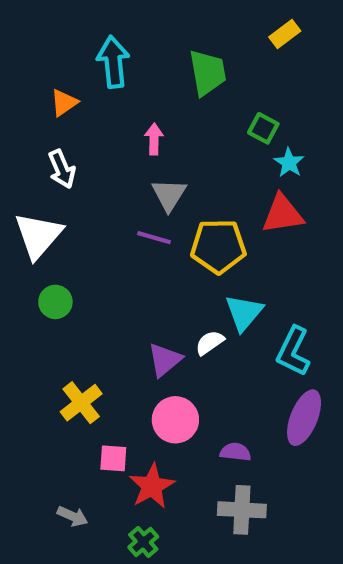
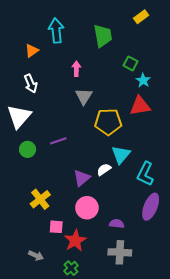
purple line: (154, 238) -> (58, 141), moved, turned -35

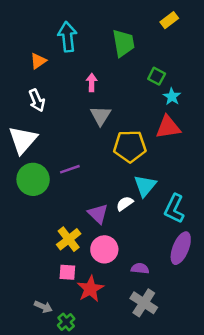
green circle: (28, 149) -> (33, 179), size x1.6
purple triangle: (82, 178) -> (98, 214), turned -36
yellow cross: (40, 199) -> (69, 239), moved
gray cross: (120, 252) -> (144, 303), turned 30
green cross: (71, 268) -> (66, 322), moved

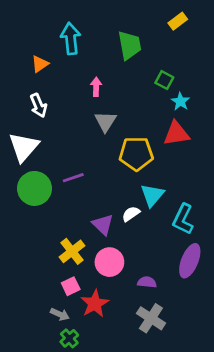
pink square: (67, 272) -> (71, 286), turned -30
gray arrow: (43, 307) -> (60, 314), moved

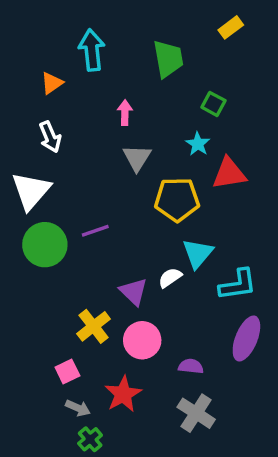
cyan star: (180, 101) -> (198, 144), moved
cyan L-shape: (183, 219) -> (238, 285), turned -124
pink square: (71, 286) -> (67, 371), moved

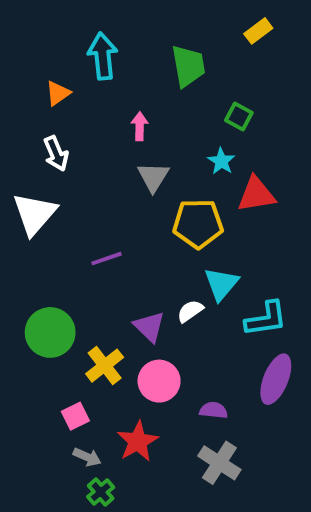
green circle: (45, 245) -> (50, 332), moved

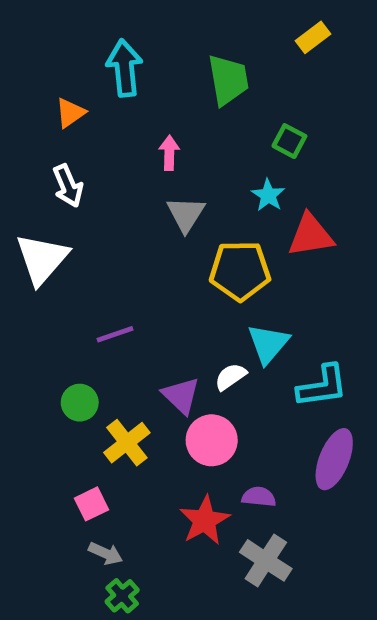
purple line: (107, 259) -> (115, 334), moved
green circle: (50, 332) -> (80, 403), moved, size x0.6
pink circle: (159, 381) -> (212, 440), moved
red star: (138, 441) -> (205, 520), moved

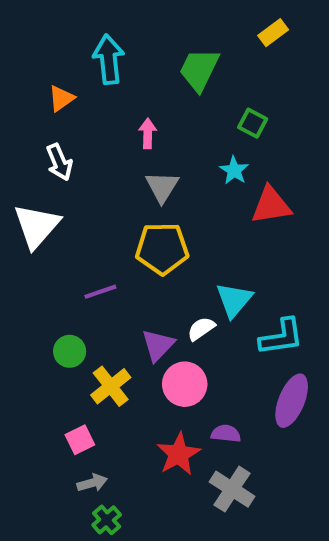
green trapezoid: (228, 80) -> (199, 70), turned -144
yellow pentagon: (240, 271) -> (162, 249), moved
purple triangle: (181, 396) -> (158, 345), turned 30
gray arrow: (106, 553) -> (92, 483), turned -40

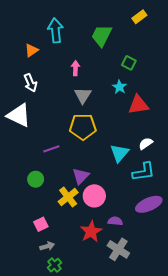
white triangle: (37, 226) -> (19, 115), turned -45
white semicircle: (201, 329) -> (146, 144), moved
yellow cross: (111, 386) -> (68, 197), moved
purple ellipse: (292, 401) -> (149, 204), turned 45

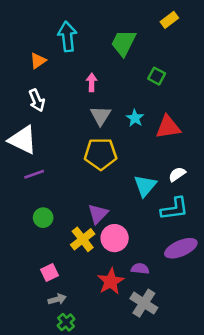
cyan star: (119, 87) -> (135, 118), moved
purple line: (51, 149) -> (34, 174), moved

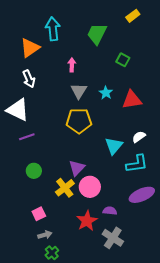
orange triangle: (38, 61) -> (30, 48), size x1.5

